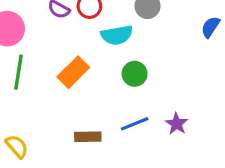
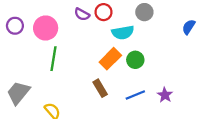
orange rectangle: (73, 72) -> (110, 59), moved
brown rectangle: (88, 137) -> (100, 88), moved, turned 60

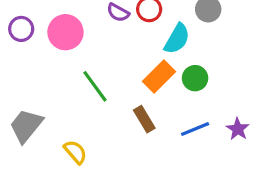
cyan semicircle: (123, 33) -> (177, 39), turned -50
green line: (54, 59) -> (95, 86), moved, turned -45

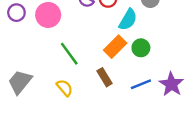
purple star: (238, 129) -> (171, 84), size x1.5
yellow semicircle: (75, 152) -> (65, 88), moved

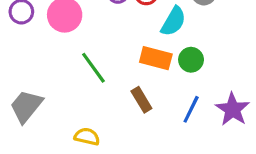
orange rectangle: (115, 47) -> (156, 58), turned 60
blue line: (141, 84) -> (191, 109), turned -42
yellow semicircle: (65, 88) -> (87, 137), moved, turned -36

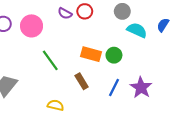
cyan semicircle: (173, 21) -> (137, 30), moved, turned -96
yellow semicircle: (87, 137) -> (56, 105), moved

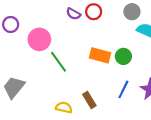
pink circle: (32, 26) -> (39, 39), moved
brown rectangle: (82, 81) -> (89, 100), moved

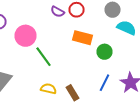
orange rectangle: (100, 55) -> (82, 38), moved
yellow semicircle: (64, 107) -> (48, 89), moved

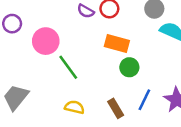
green circle: (104, 52) -> (129, 67), moved
brown rectangle: (72, 93) -> (116, 108), moved

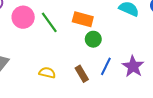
green line: (68, 67) -> (49, 22), moved

